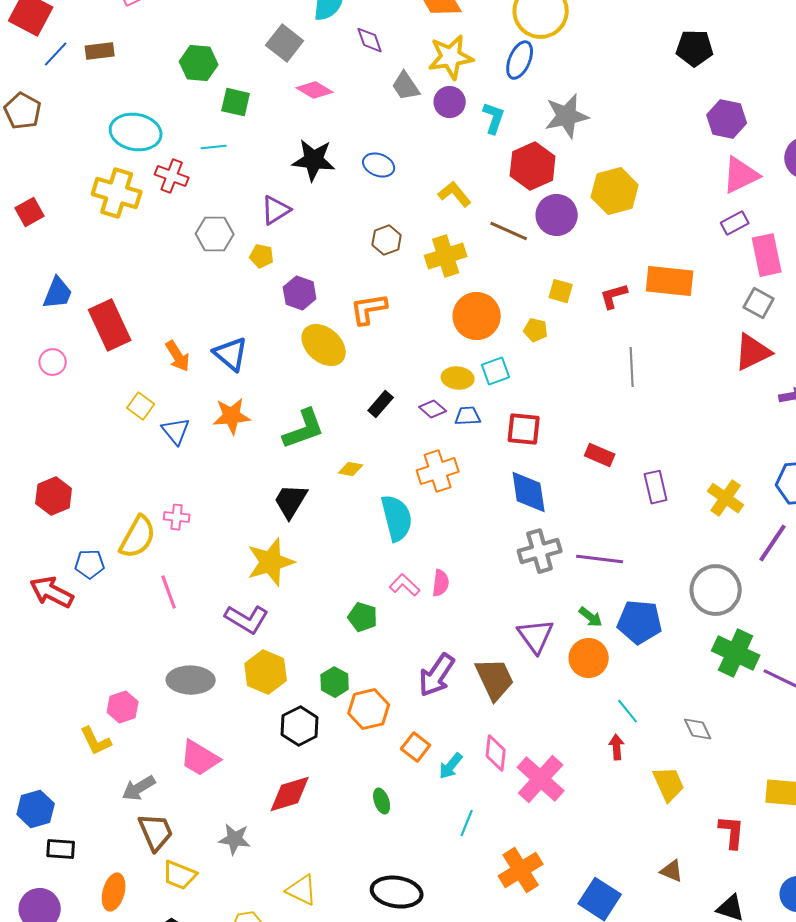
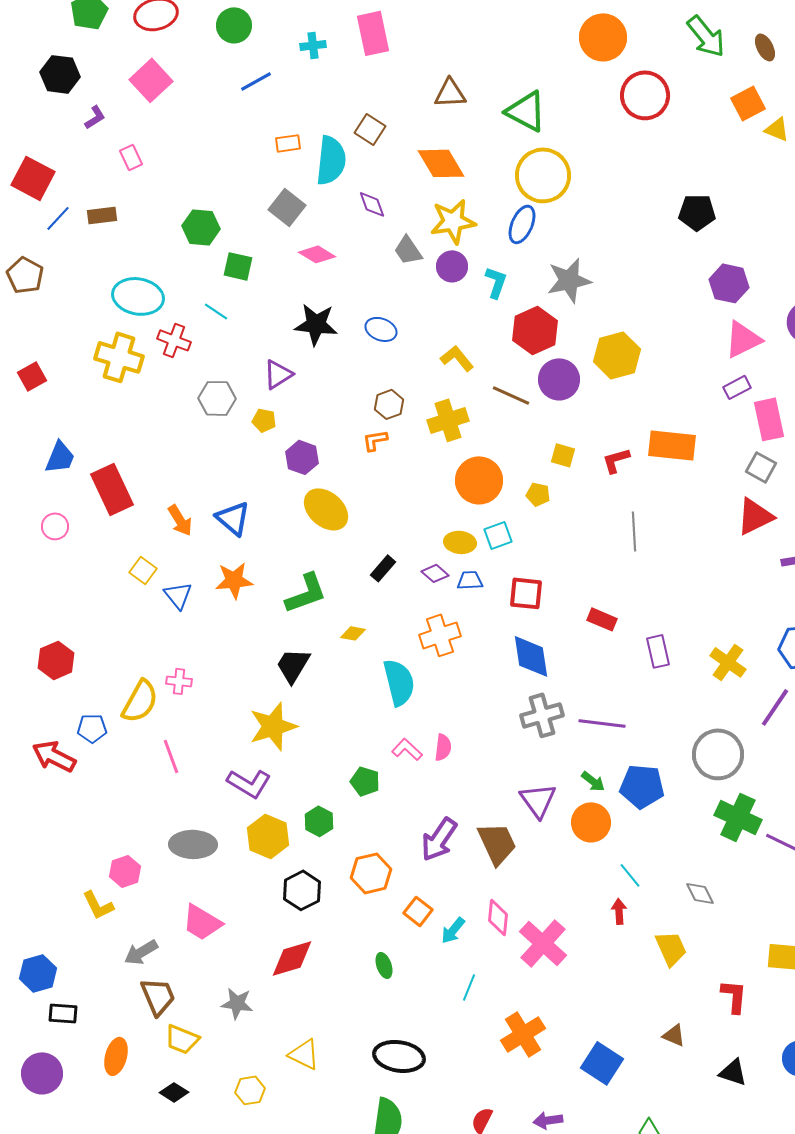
cyan line: (214, 147) -> (216, 311), turned 40
orange L-shape: (369, 309) -> (375, 440), moved, size x0.7
green hexagon: (335, 682) -> (319, 821), moved

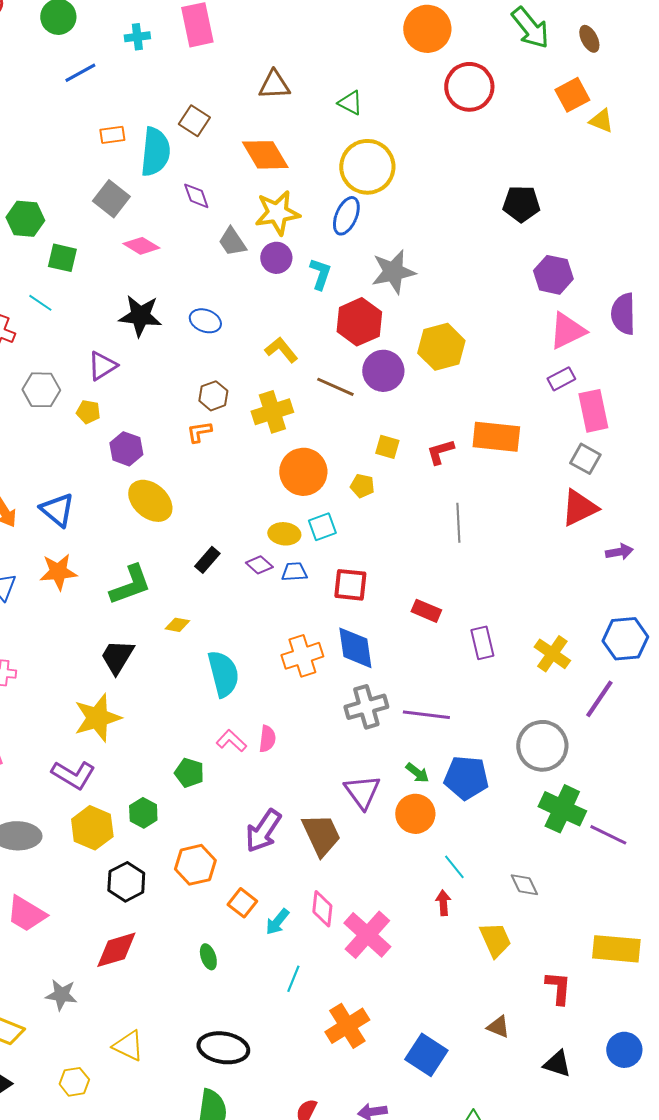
green triangle: (526, 111) -> (350, 103), size x0.6
orange cross: (440, 635) -> (302, 656), moved

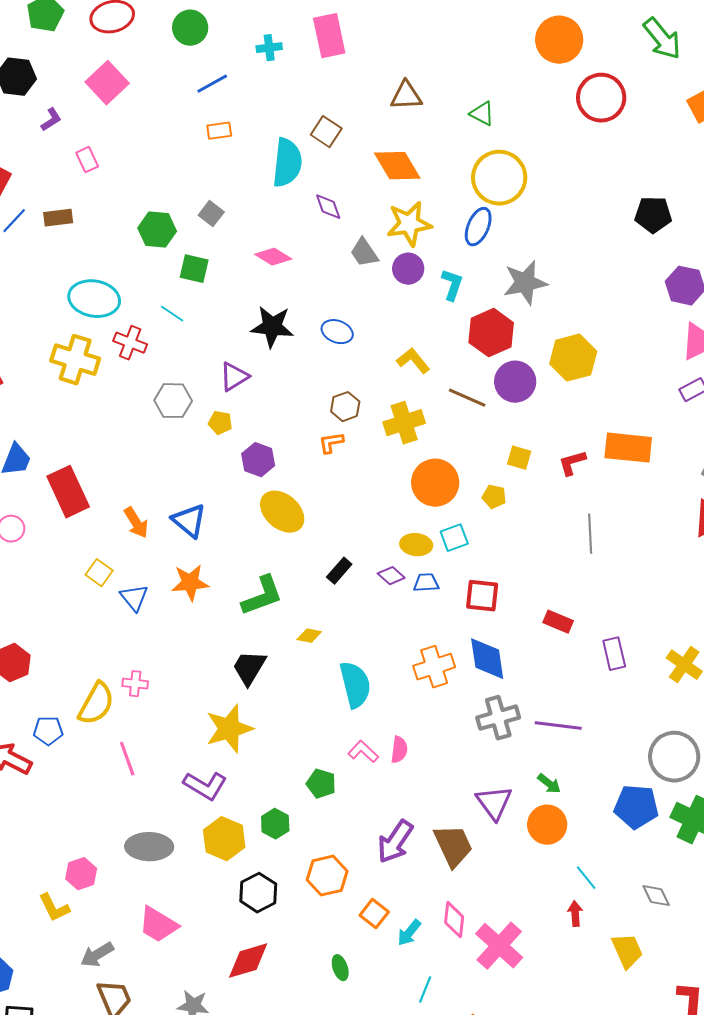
orange rectangle: (112, 135) -> (219, 131), moved
gray square: (111, 199) -> (211, 214), moved, size x0.7
blue pentagon: (466, 778) -> (636, 807), moved

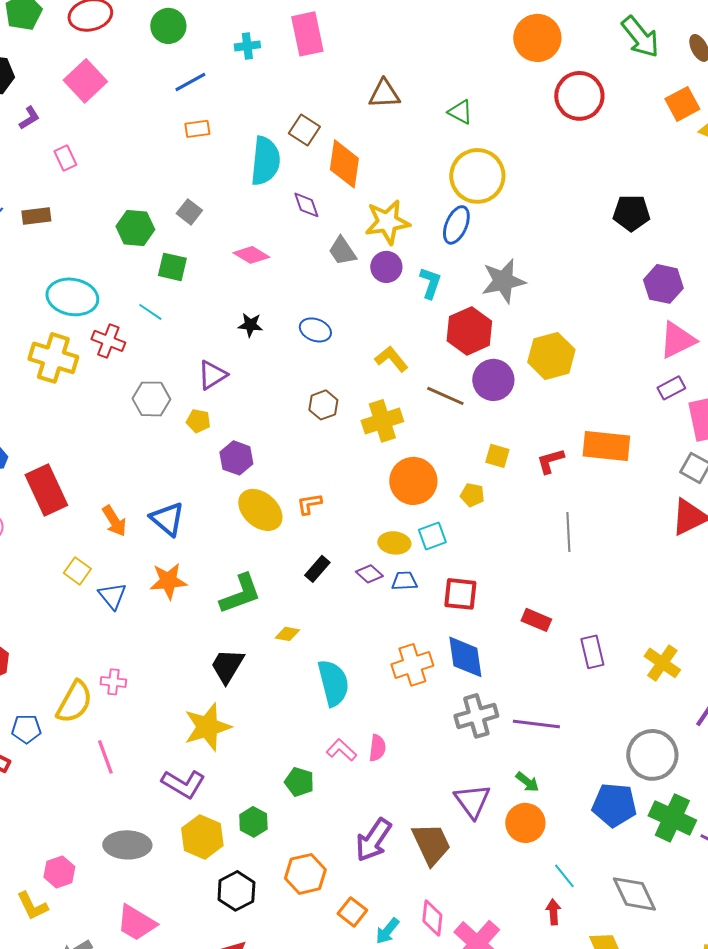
orange diamond: (397, 166) -> (344, 164), moved, turned 39
black star: (272, 327) -> (250, 325), size x0.6
orange L-shape: (331, 443) -> (309, 504), moved
gray diamond: (656, 896) -> (634, 894), size x1.6

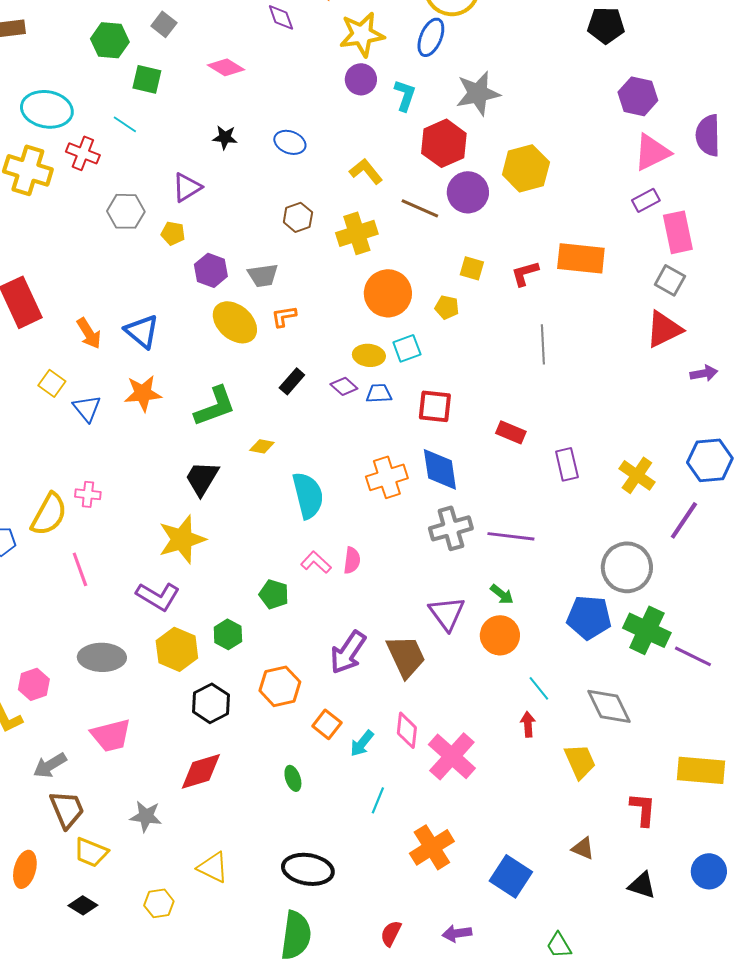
gray trapezoid: (342, 251) -> (263, 275), moved, turned -64
pink trapezoid: (136, 923) -> (111, 735), turned -45

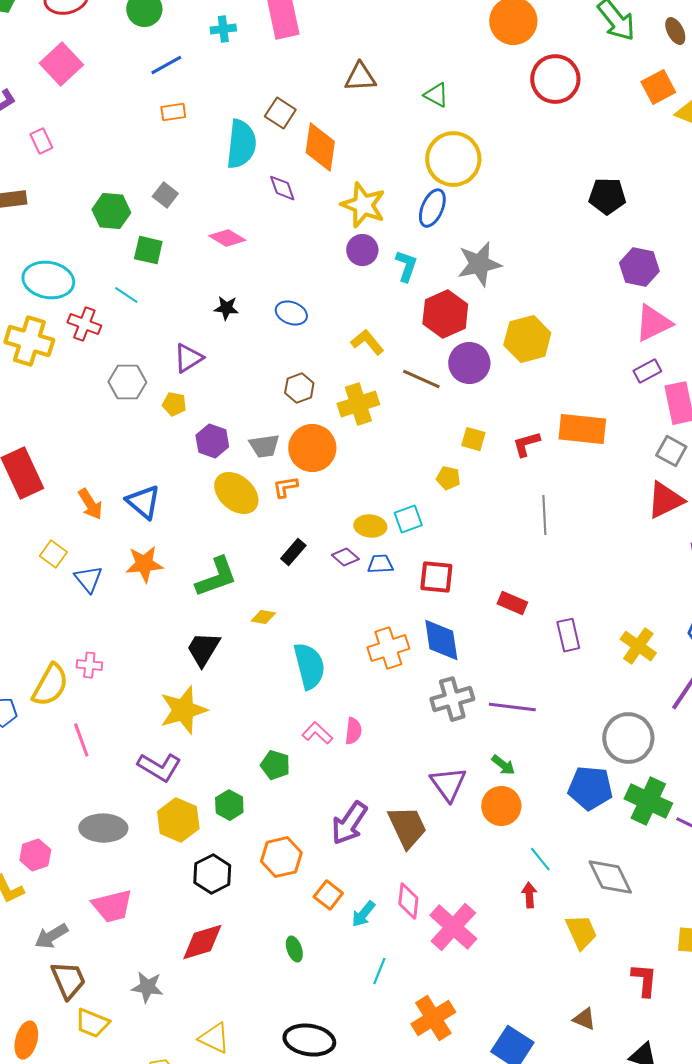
yellow star: (362, 34) -> (363, 205), turned 30
orange circle: (388, 293) -> (312, 448), moved

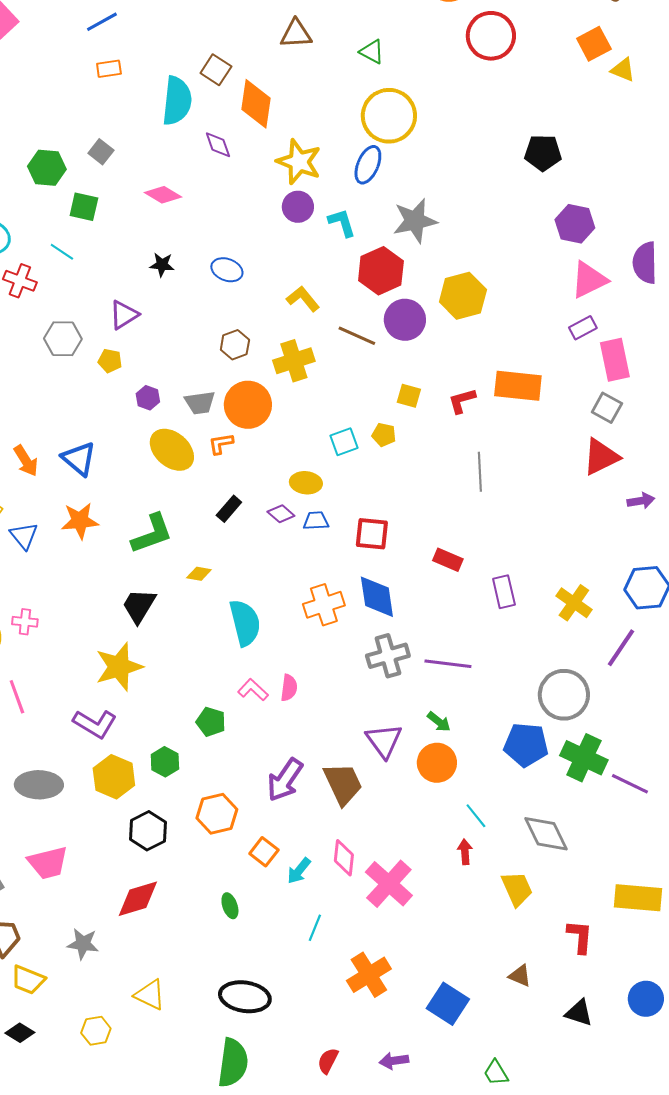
cyan L-shape: (406, 266) -> (342, 223), turned -36
purple hexagon: (212, 441) -> (148, 398), size x0.7
cyan square: (408, 519) -> (344, 442), moved

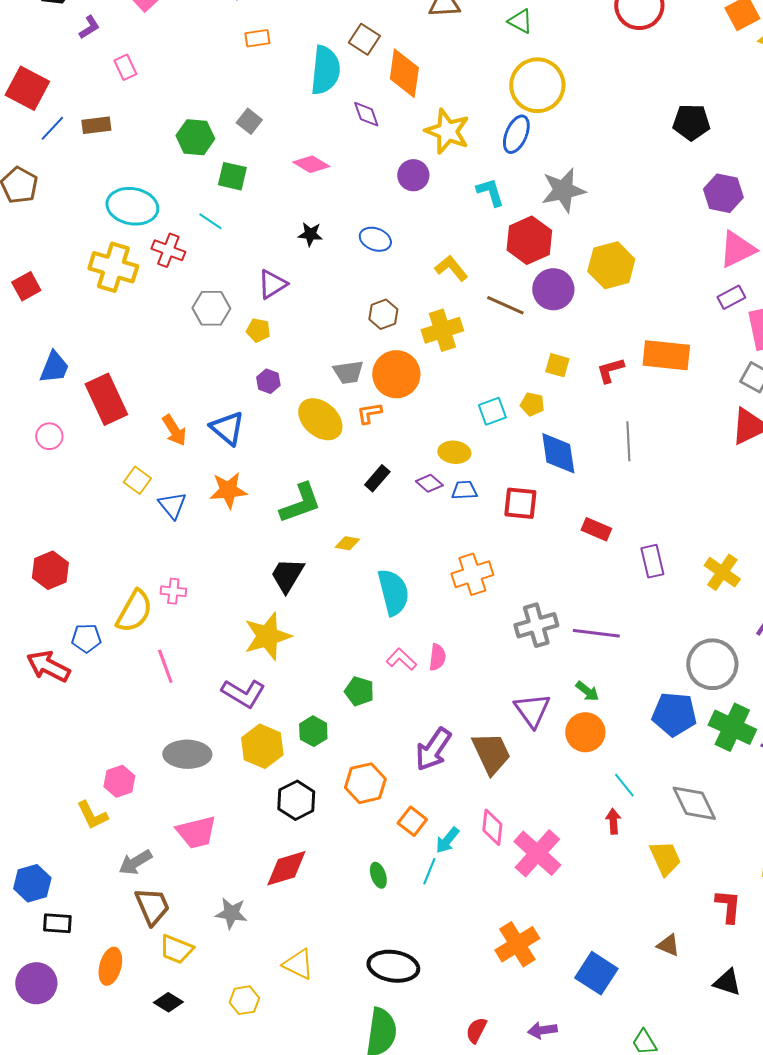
purple circle: (298, 207) -> (413, 175), moved
purple hexagon: (148, 398) -> (268, 381), moved
blue diamond: (377, 597) -> (558, 453), moved
cyan line: (315, 928) -> (429, 871), moved

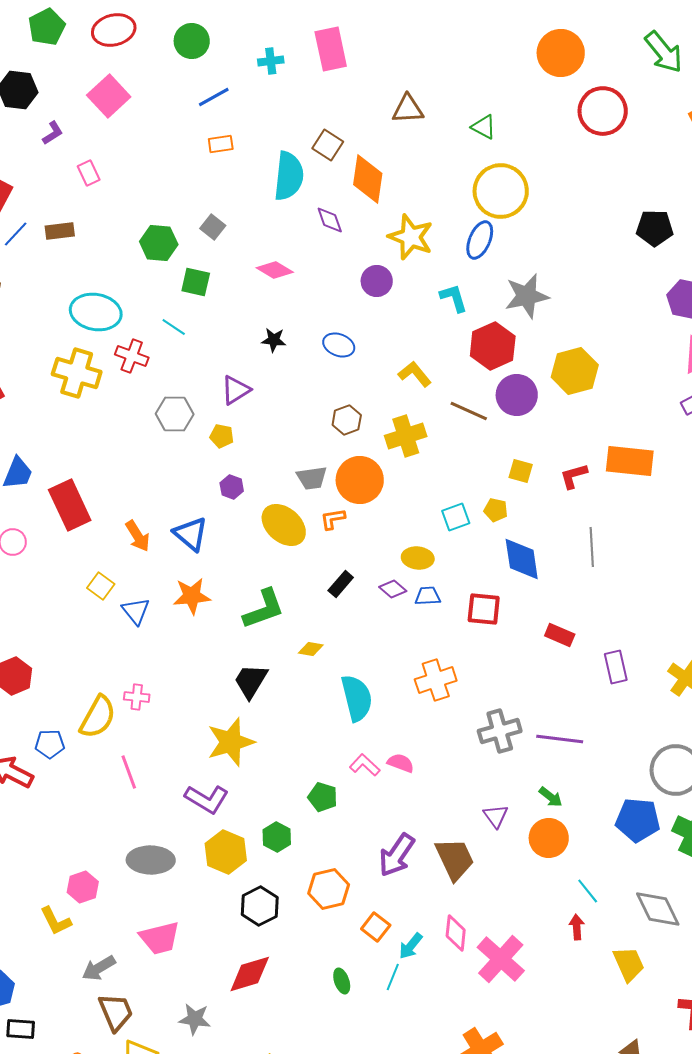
pink semicircle: (437, 657) -> (401, 763), turned -76
purple triangle: (532, 710) -> (496, 816), size x0.7

